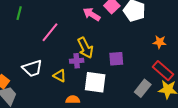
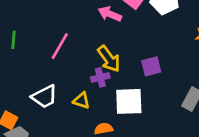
green line: (19, 13) -> (13, 40), moved

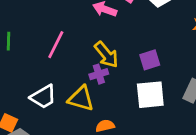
yellow triangle: (81, 101) -> (81, 99), size x1.5
white square: (129, 101) -> (150, 95), moved

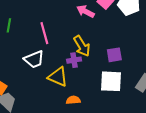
pink line: (56, 45) -> (44, 33), turned -50
white trapezoid: (43, 97) -> (34, 59), moved

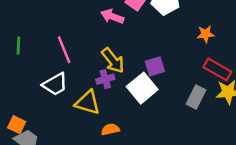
white square: (111, 81) -> (142, 88), moved, turned -35

